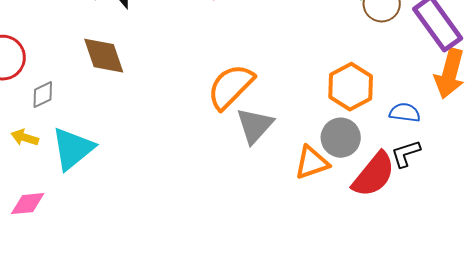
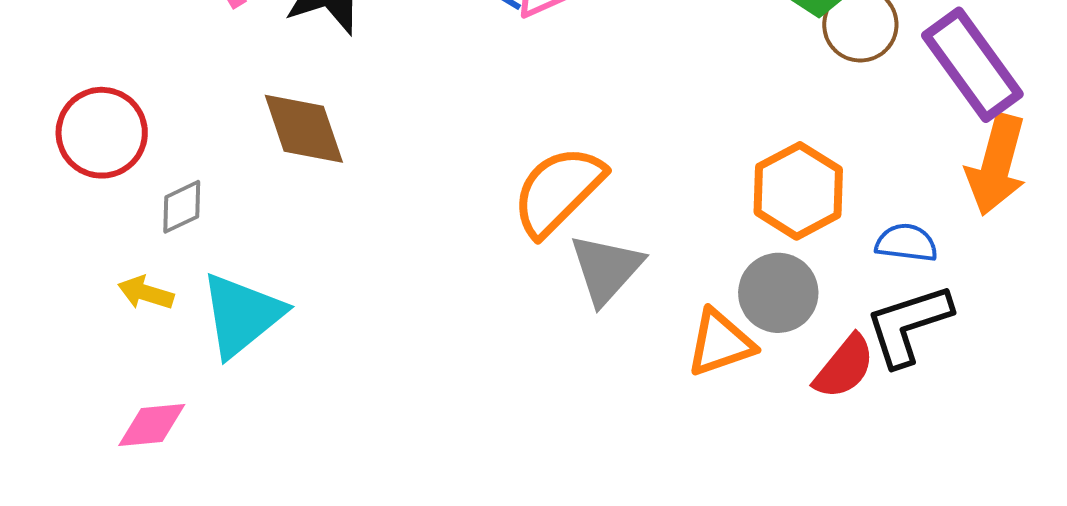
black L-shape: (406, 154) -> (908, 325), size x1.5
red semicircle: (374, 175) -> (844, 367), size x0.7

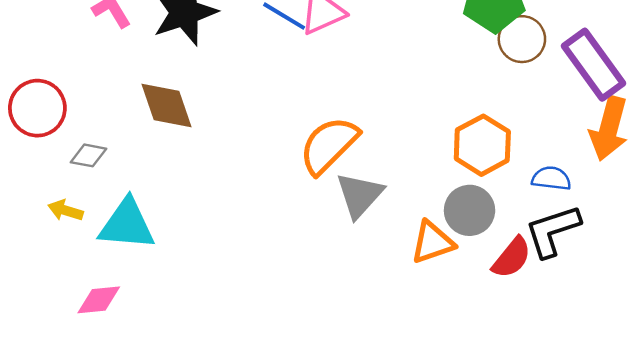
gray diamond: (182, 207) -> (89, 155), turned 36
cyan triangle: (242, 315) -> (127, 224), turned 44
pink diamond: (152, 425) -> (99, 300), moved

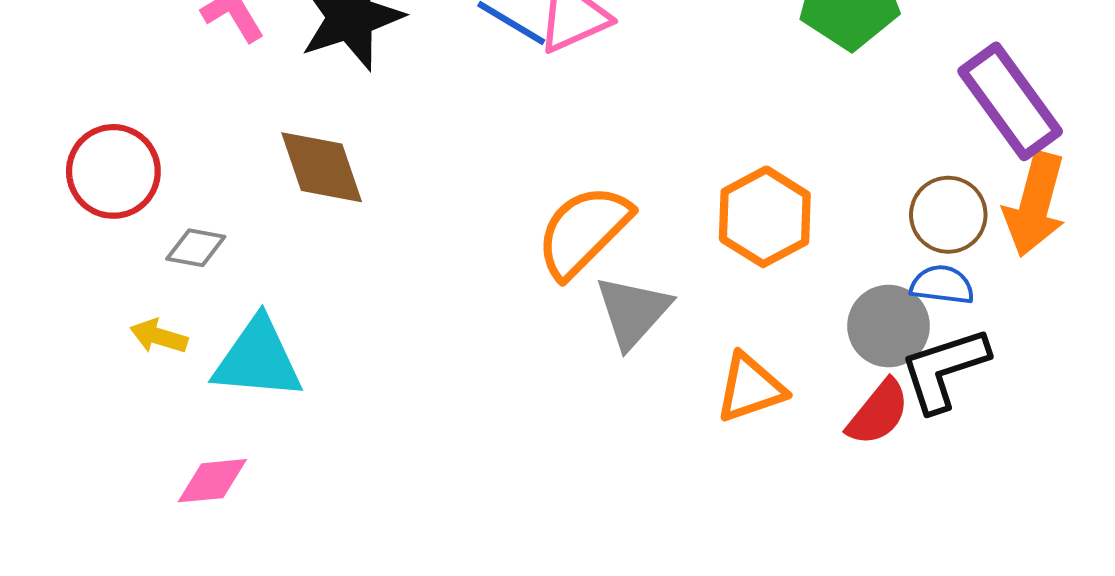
brown circle: (522, 39) -> (948, 215), moved
orange hexagon: (482, 145) -> (765, 217), moved
gray circle: (470, 210) -> (889, 326), moved

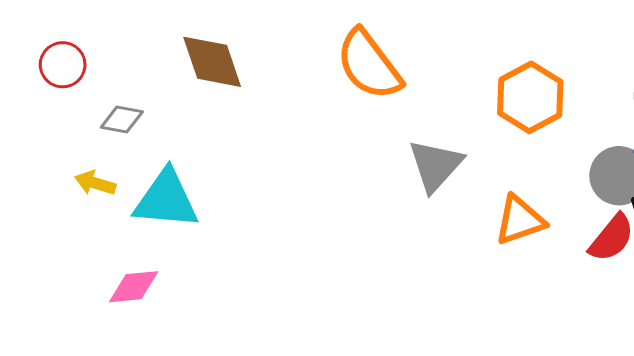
red circle: (113, 171) -> (63, 65), size x0.7
orange semicircle: (583, 231) -> (369, 65), moved, turned -82

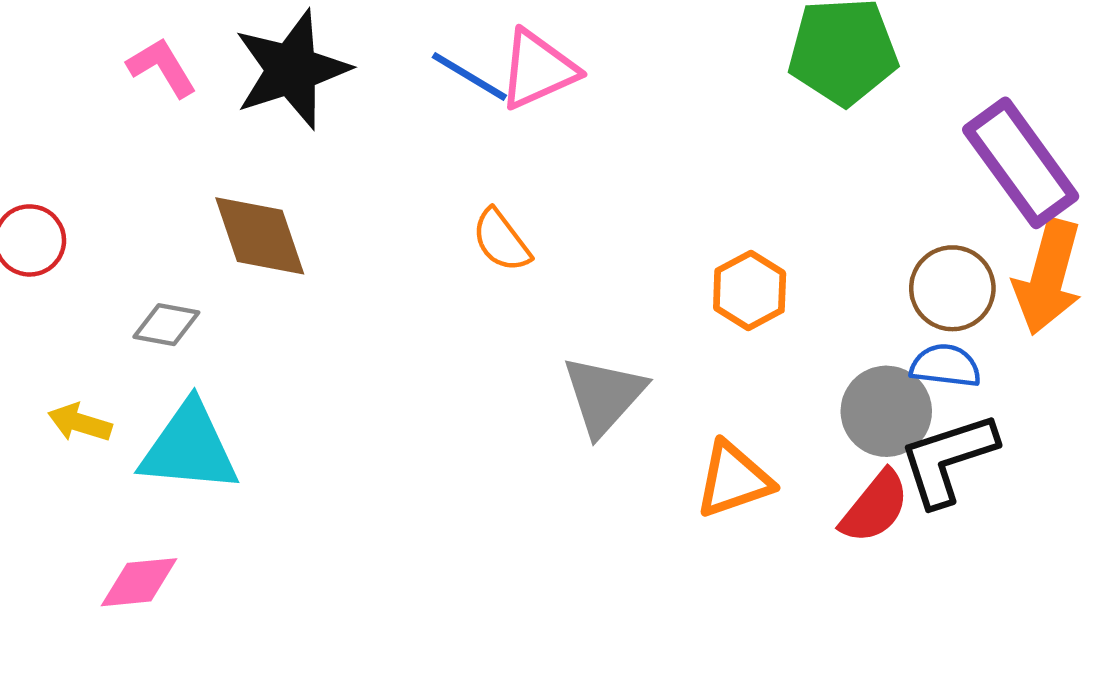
orange semicircle: (369, 65) -> (501, 240), size x0.6
orange hexagon: (530, 97) -> (750, 291), size x0.7
gray diamond: (122, 119) -> (166, 325), moved

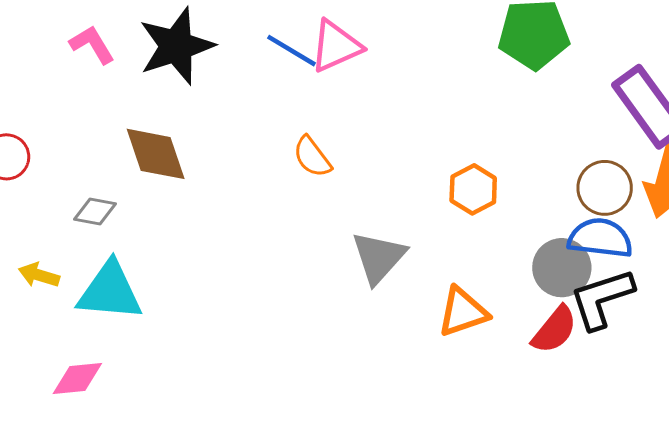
blue semicircle: (946, 366) -> (600, 238), size x1.4

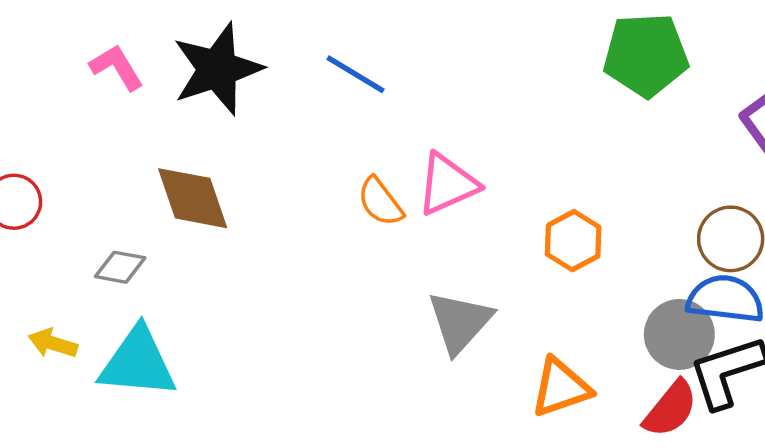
pink triangle: (336, 46) -> (448, 184), moved

